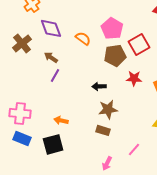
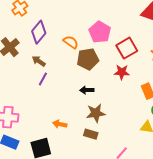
purple diamond: (51, 28) -> (39, 32), turned 60
brown pentagon: (115, 55) -> (88, 59), moved
red star: (134, 78) -> (122, 72), moved
orange arrow: (61, 120) -> (60, 124), moved

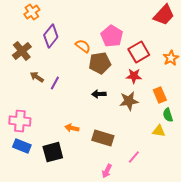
brown arrow: (39, 61) -> (37, 77), moved
brown star: (96, 113) -> (129, 101), moved
brown rectangle: (91, 134) -> (103, 138), size x1.5

